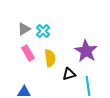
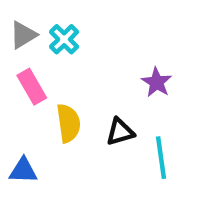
purple star: (86, 51) -> (157, 82), size x0.6
yellow semicircle: (50, 58) -> (68, 123), moved

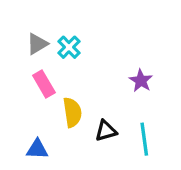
black triangle: (120, 132) -> (106, 131), moved

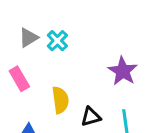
purple star: (141, 81) -> (123, 71), size x1.4
pink rectangle: (44, 84) -> (19, 79), moved

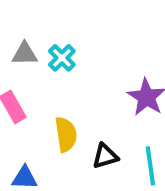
gray triangle: (28, 38) -> (25, 54), turned 30

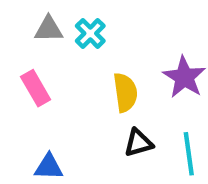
yellow semicircle: (66, 134) -> (125, 92), moved

